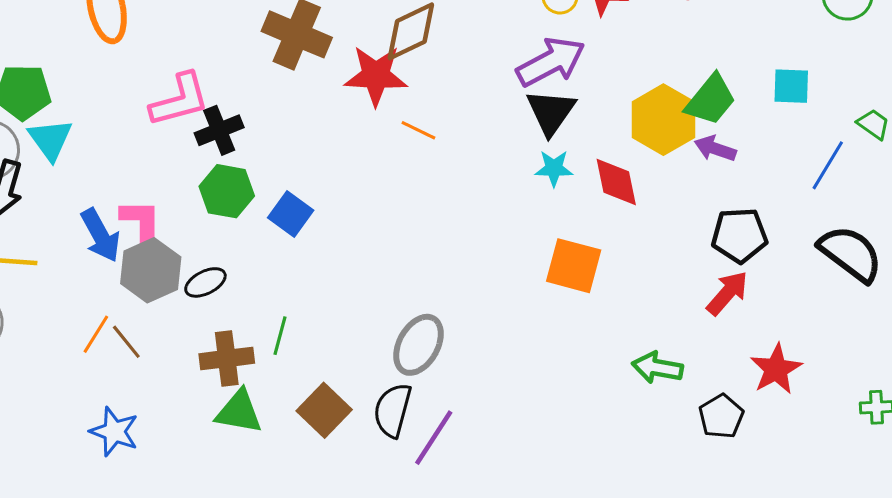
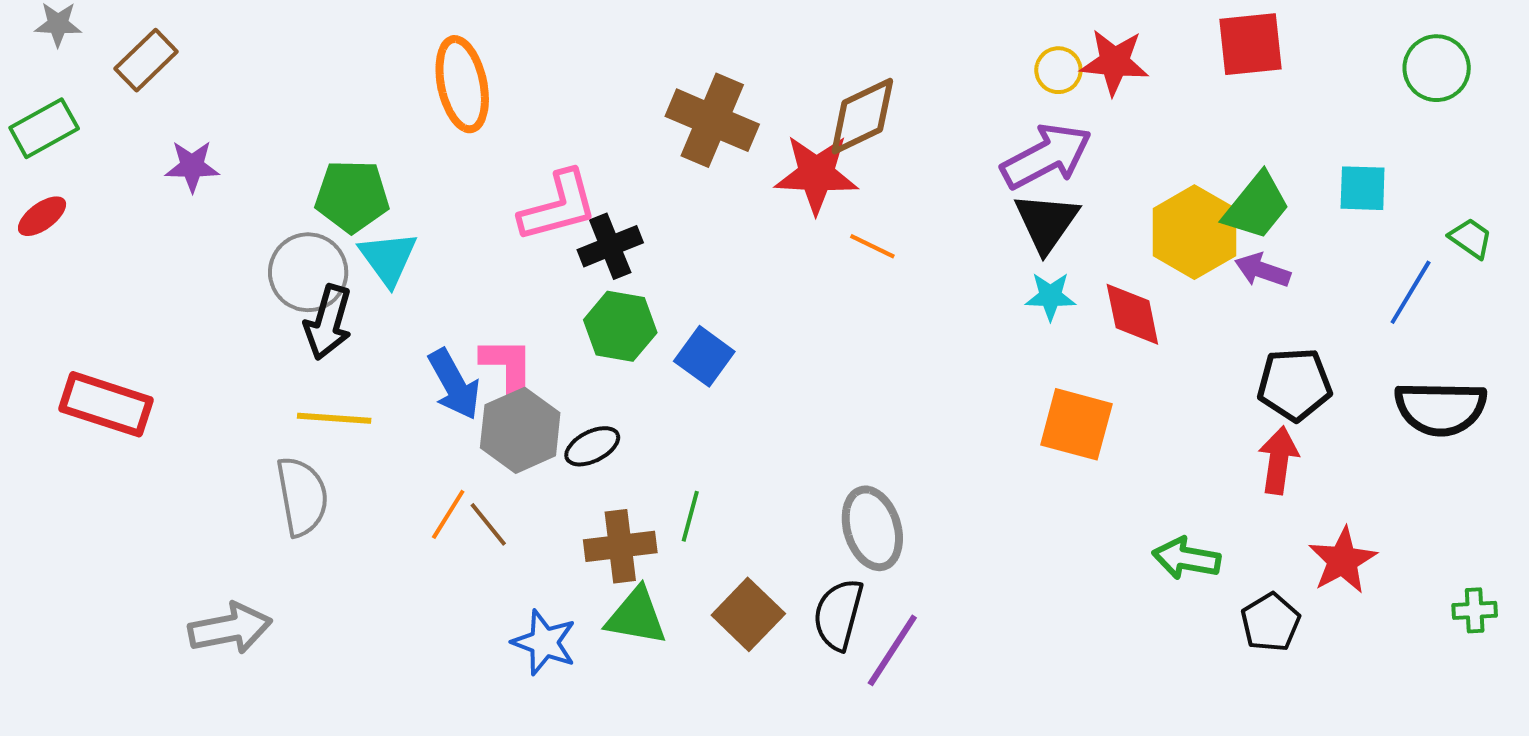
black semicircle: (851, 254) -> (1441, 408), turned 144
red arrow: (727, 293) -> (1279, 460), turned -33
gray ellipse: (418, 345) -> (872, 528), turned -46
blue star: (114, 432) -> (544, 642), moved

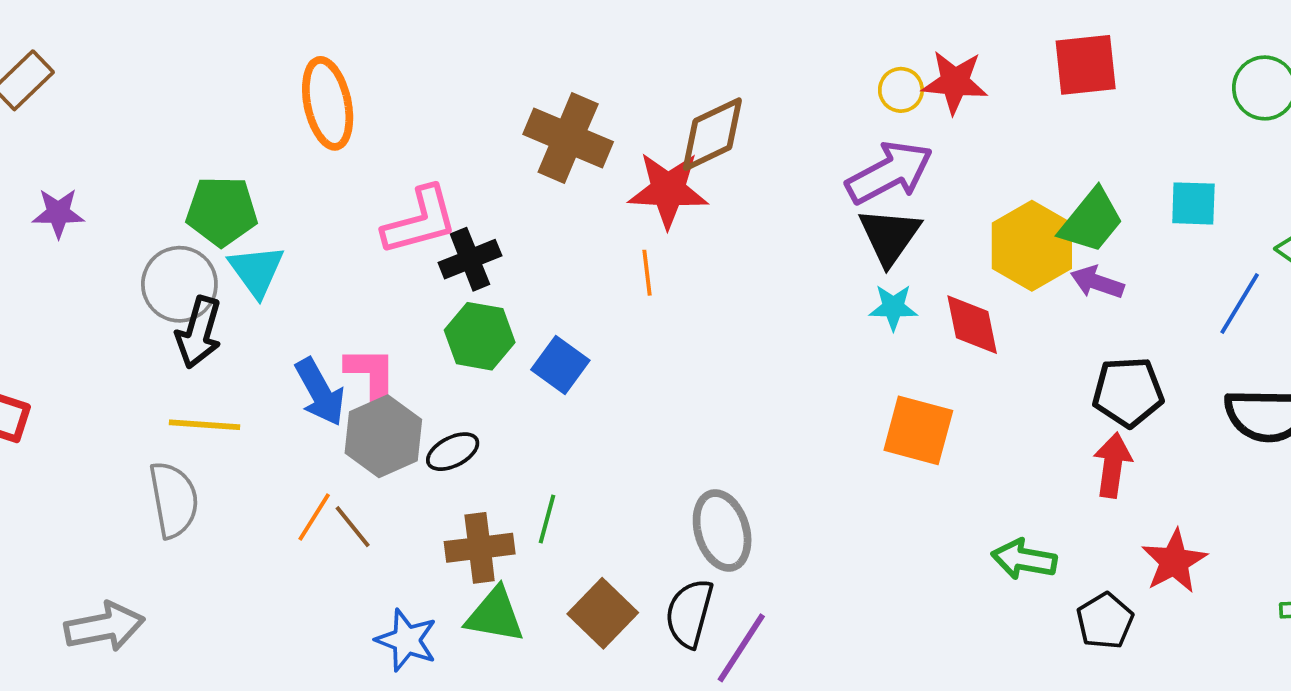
purple star: (192, 166) -> (58, 213), moved
orange line: (872, 246) -> (647, 273), moved, turned 57

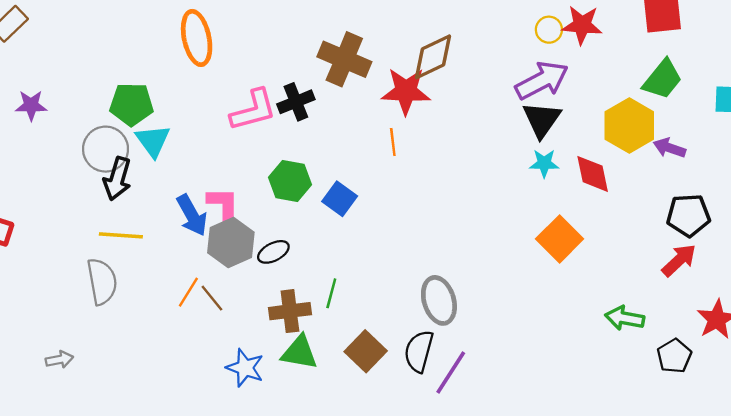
green trapezoid: (1091, 221) -> (662, 79), moved
black cross: (470, 259) -> (296, 102), moved
orange square: (918, 430) -> (560, 239), turned 30
red arrow: (1113, 465) -> (679, 260), turned 39
gray arrow: (104, 627) -> (59, 360), size x0.6

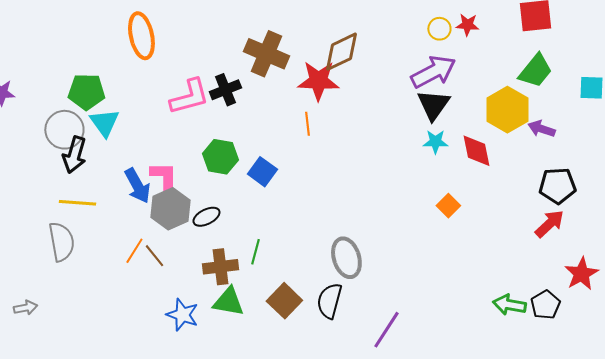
red star: (582, 25) -> (467, 25), size x0.7
orange square: (560, 239) -> (448, 206), size x0.6
green arrow: (625, 318) -> (509, 305), moved
purple line: (451, 373) -> (386, 330), moved

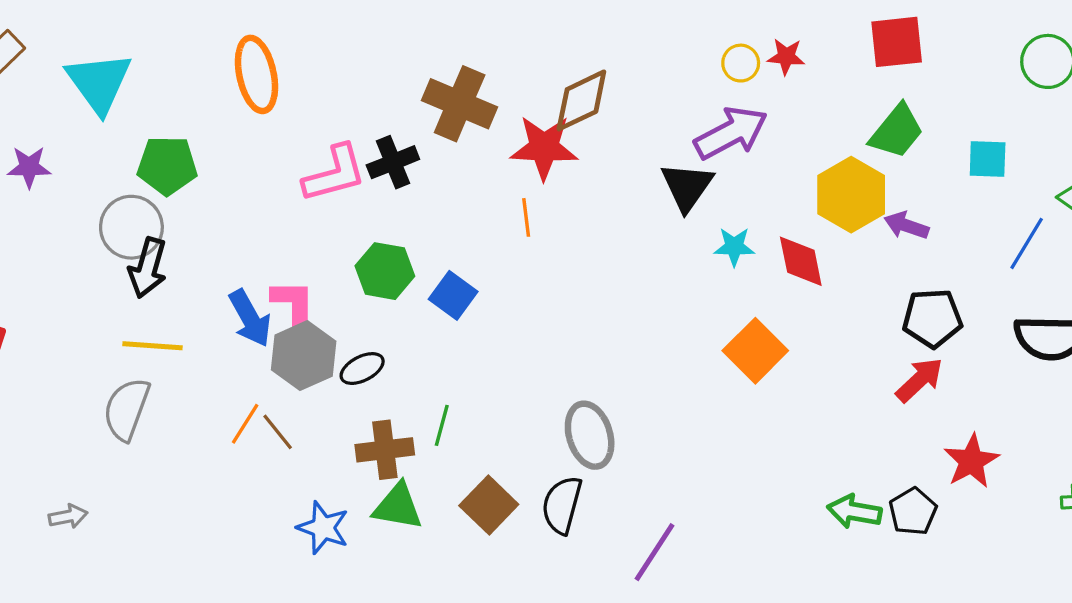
black triangle: (433, 105) -> (687, 187), moved
cyan triangle: (104, 123) -> (99, 83), moved, size x1.4
orange square: (448, 206) -> (755, 351), size x1.6
gray semicircle: (61, 242) -> (127, 409), turned -150

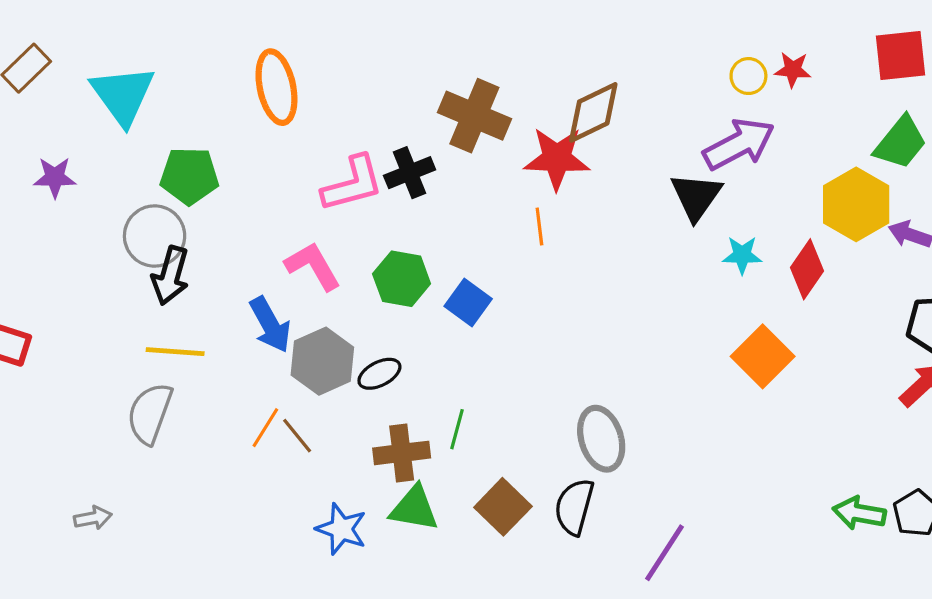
red diamond: (801, 261) -> (807, 269), turned 46
pink L-shape: (294, 307) -> (313, 266), moved, turned -30

